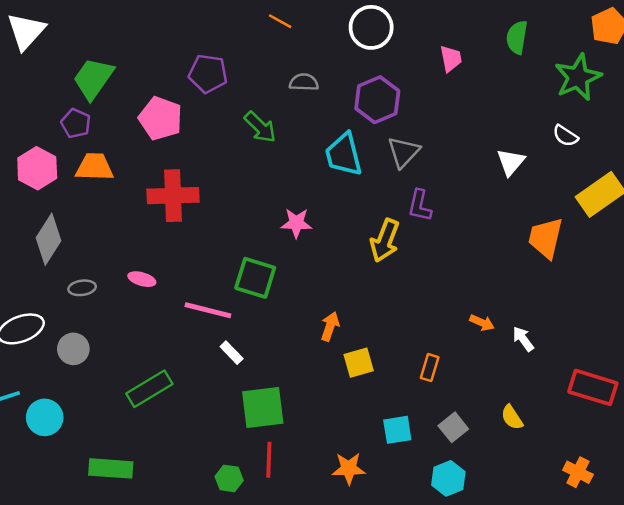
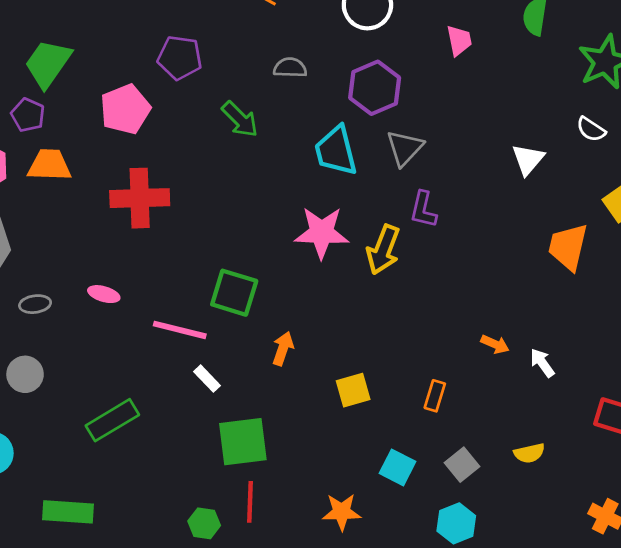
pink pentagon: (161, 118) -> (125, 109), turned 30
pink star: (296, 223) -> (322, 232), moved, size x1.5
orange arrow: (330, 326) -> (283, 349), moved
yellow semicircle: (512, 417) -> (529, 453), turned -70
cyan square: (397, 430) -> (398, 467), turned 36

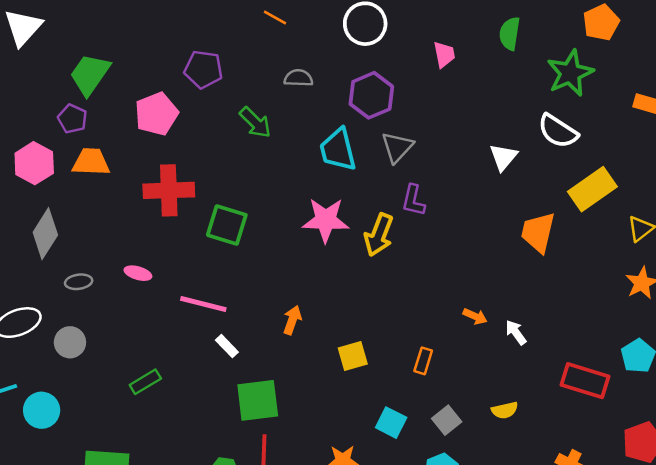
white semicircle: (591, 129) -> (558, 131), size x1.6
green square: (234, 293) -> (227, 225), moved
green rectangle: (112, 420) -> (145, 382), size x0.7

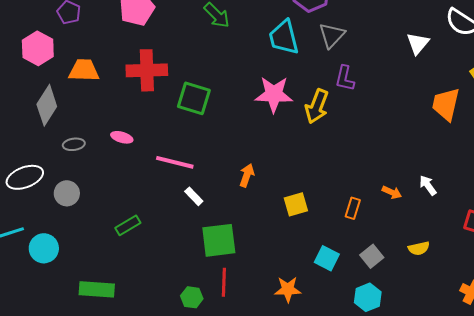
orange trapezoid: (91, 162) -> (84, 70), moved
orange arrow: (475, 316) -> (392, 192), moved

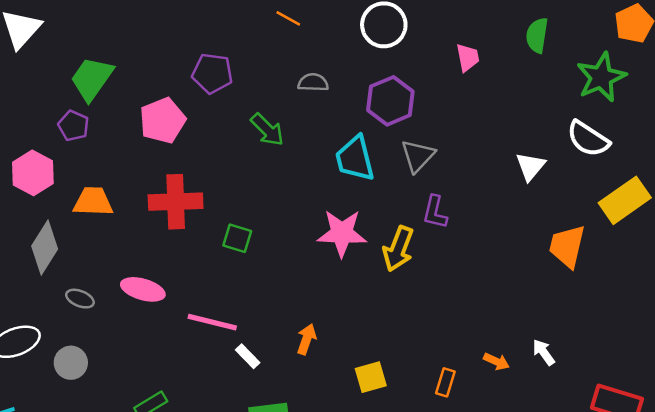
green square: (194, 98) -> (237, 238), size x0.7
pink ellipse: (122, 137) -> (143, 289), size x1.5
gray ellipse: (74, 144) -> (80, 299), turned 30
white rectangle: (194, 196) -> (248, 356), moved

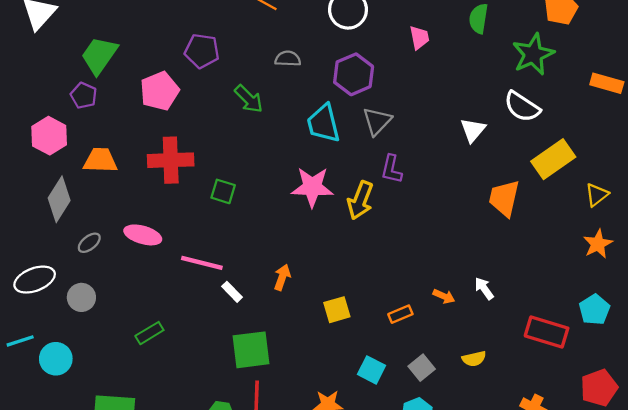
gray ellipse: (80, 299) -> (89, 243), turned -60
orange rectangle: (445, 382) -> (400, 314), turned 50

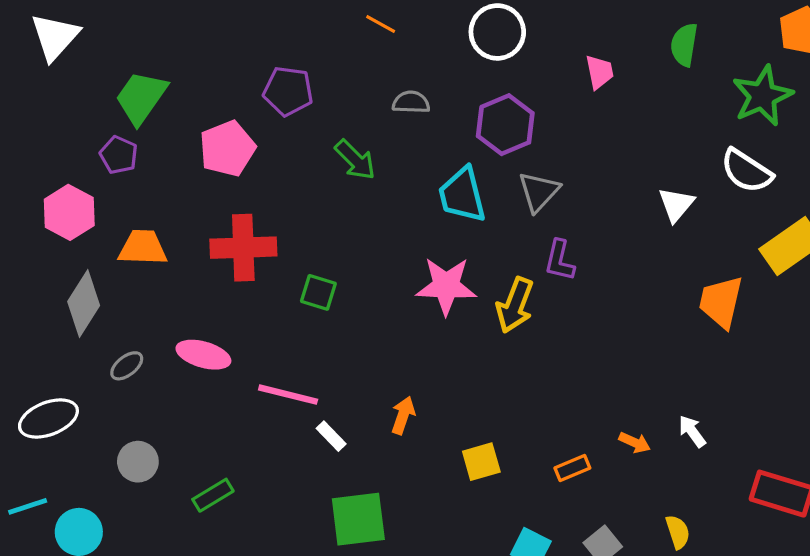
gray circle: (81, 297) -> (138, 462), moved
yellow semicircle: (474, 359) -> (678, 532), turned -95

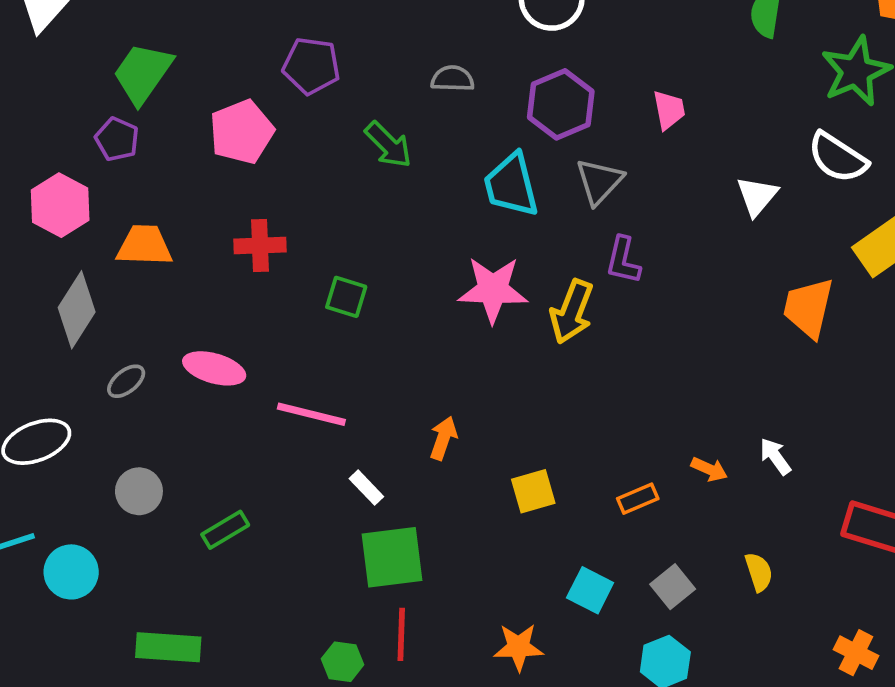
pink trapezoid: (600, 72) -> (669, 110), moved
red cross: (243, 248) -> (260, 246), size x0.7
white rectangle: (331, 436) -> (366, 488), moved

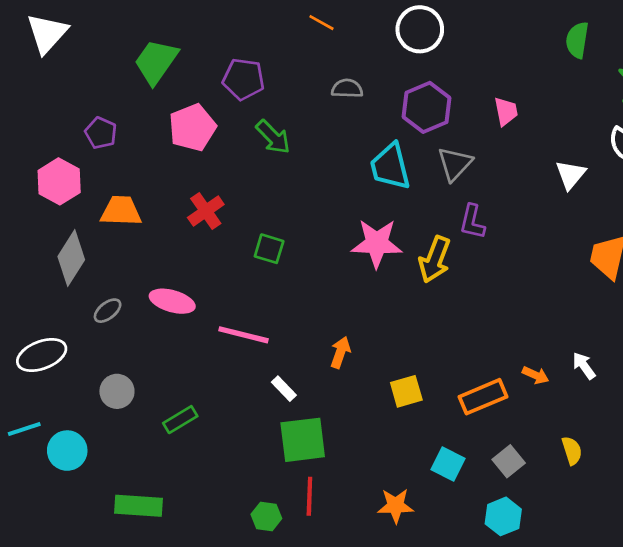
green trapezoid: (143, 73) -> (156, 62), moved
green arrow: (388, 145) -> (273, 137), moved
red cross: (260, 246) -> (206, 211), turned -33
orange rectangle: (638, 499) -> (483, 397), size x1.6

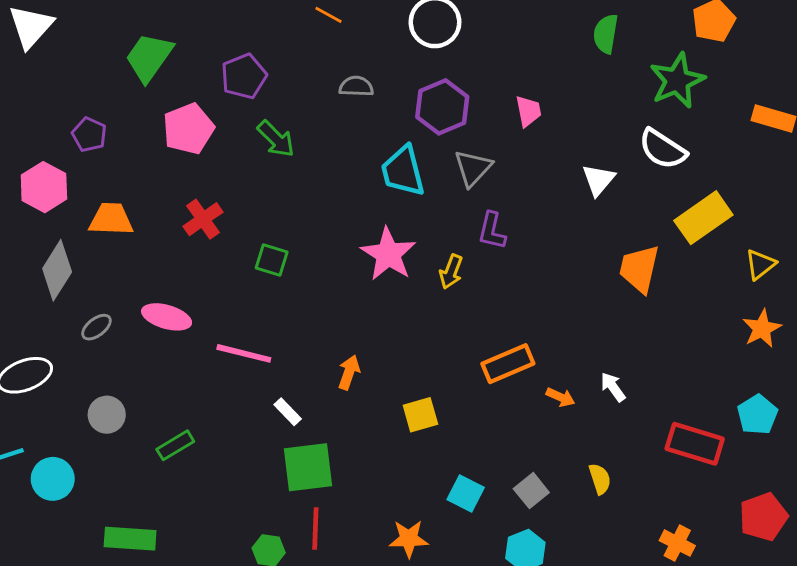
purple pentagon: (243, 79) -> (244, 76), turned -30
pink star: (377, 243) -> (388, 254), turned 30
yellow arrow: (435, 259) -> (451, 272), size x0.7
orange rectangle: (483, 397) -> (508, 364), moved

